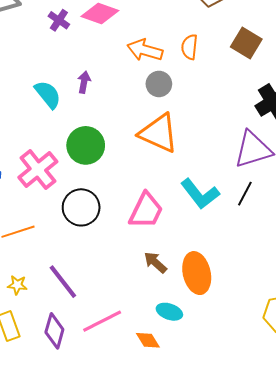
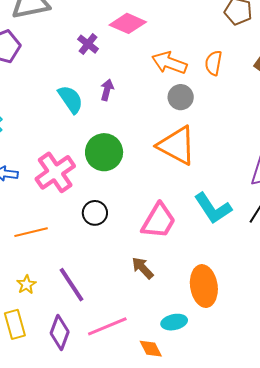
purple cross: (59, 20) -> (88, 44), moved
black circle: (81, 207) -> (95, 213), size x0.7
brown arrow: (155, 262) -> (143, 268), moved
yellow star: (17, 285) -> (26, 284), turned 30
cyan ellipse: (169, 312) -> (174, 322), turned -35

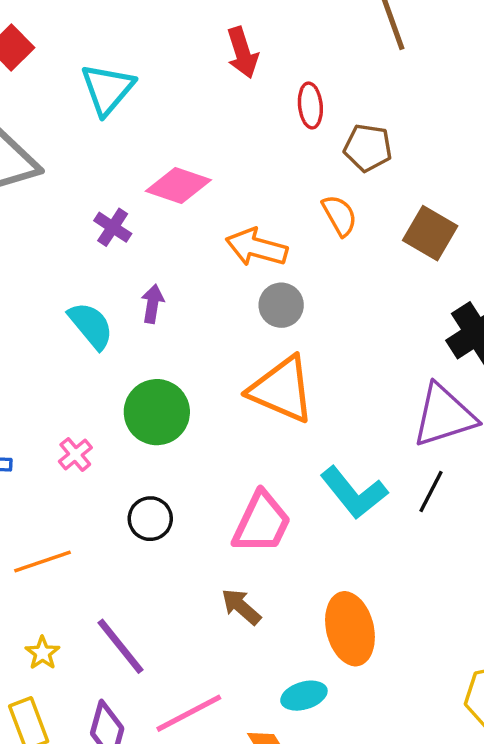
orange semicircle: (213, 63) -> (339, 215), moved, turned 145
pink cross: (55, 172) -> (75, 454), size x0.5

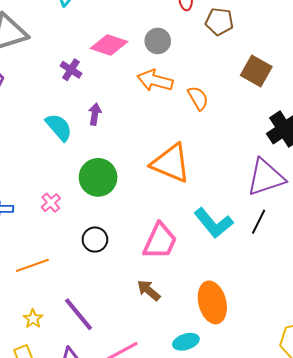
orange semicircle: (339, 215) -> (198, 98), moved
gray circle: (281, 305) -> (158, 41), moved

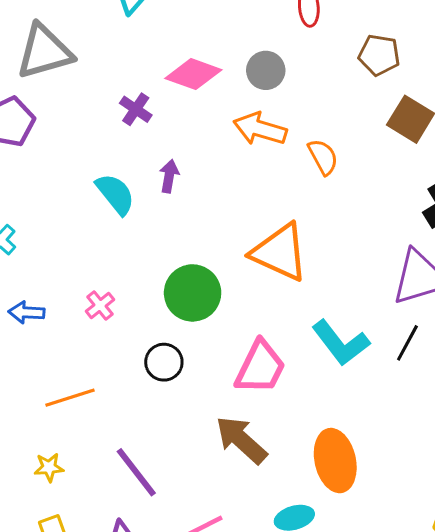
brown pentagon: (219, 22) -> (379, 55), moved
green circle: (98, 177) -> (193, 293), moved
brown arrow: (149, 290) -> (241, 440), size x1.5
yellow star: (33, 319) -> (49, 467), moved, turned 30

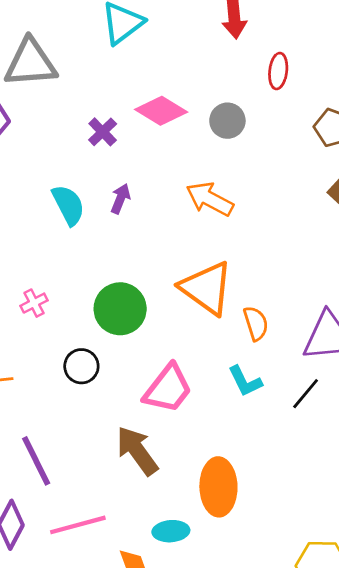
orange arrow: (260, 129) -> (210, 199), moved
orange semicircle: (323, 157) -> (256, 323), moved
cyan L-shape: (341, 343) -> (245, 381), size x0.7

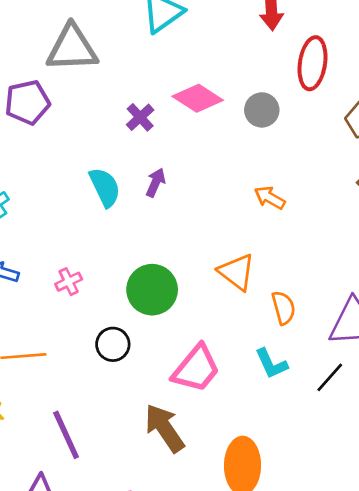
red ellipse: (278, 71) -> (312, 63), size x1.5
orange arrow: (210, 199) -> (270, 198), moved, size x0.7
orange triangle: (207, 288) -> (237, 272), size x0.7

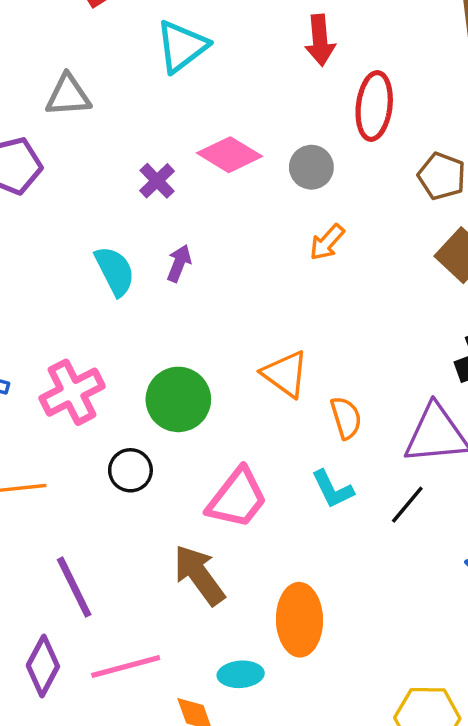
gray triangle: (72, 48) -> (68, 95), size x0.7
orange arrow: (270, 198) -> (327, 242), moved, turned -76
pink cross: (69, 282) -> (72, 392), size x1.8

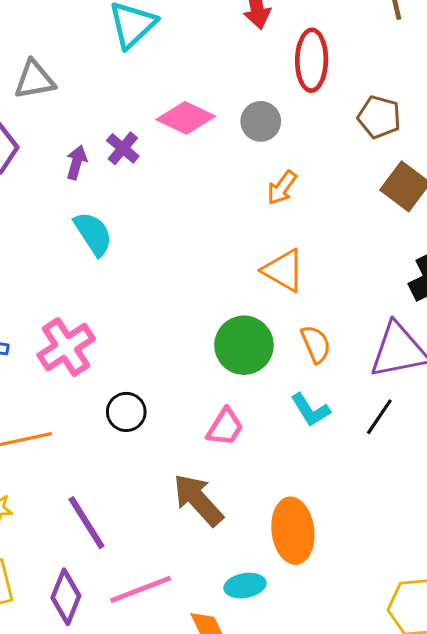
purple arrow: (179, 263) -> (77, 162), moved
orange triangle: (285, 374) -> (283, 270), moved
green circle: (178, 399) -> (244, 345), moved
pink trapezoid: (237, 498) -> (225, 427), size x0.7

